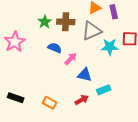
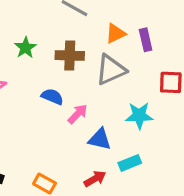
green star: (45, 22) -> (26, 48), moved
cyan star: (110, 47) -> (139, 116), moved

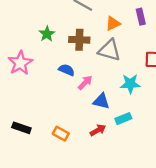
purple rectangle: (146, 40) -> (141, 17), moved
gray triangle: (111, 70) -> (109, 50), turned 40

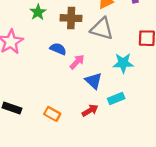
blue triangle: (101, 101) -> (94, 81), turned 30

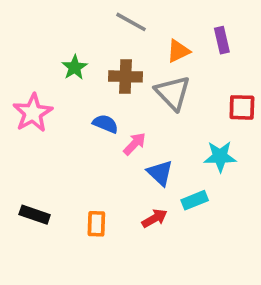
gray triangle: (102, 29) -> (173, 93), turned 30
cyan star: (123, 63) -> (220, 157), moved
orange rectangle: (52, 114) -> (96, 224), turned 63

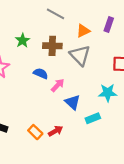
purple rectangle: (222, 40) -> (109, 24), turned 32
red arrow: (155, 218) -> (56, 131), moved
orange rectangle: (96, 224) -> (35, 132), turned -48

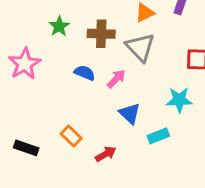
pink arrow: (58, 85) -> (116, 79), moved
orange rectangle: (35, 132) -> (71, 136), moved

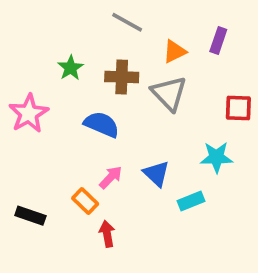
blue semicircle: (85, 73) -> (102, 124), size x1.4
pink arrow: (116, 79) -> (111, 177), moved
red arrow: (106, 154) -> (107, 234), moved, turned -70

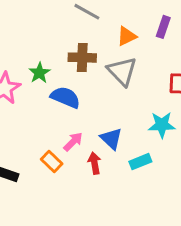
green star: (71, 68) -> (39, 73), moved
red arrow: (107, 234) -> (94, 163), moved

